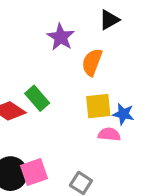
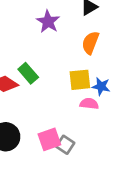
orange semicircle: (92, 62) -> (90, 43), moved
pink square: (34, 172) -> (49, 139), moved

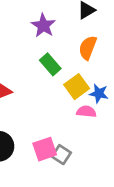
green rectangle: (28, 73) -> (50, 64), moved
yellow square: (80, 80) -> (77, 87), turned -30

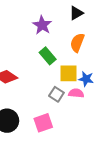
yellow square: (77, 87) -> (69, 73), turned 36
gray square: (61, 155) -> (56, 94), moved

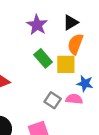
black triangle: (76, 13) -> (71, 22), moved
yellow square: (69, 73) -> (66, 64), moved

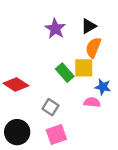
green rectangle: (43, 58) -> (65, 73), moved
gray square: (53, 100) -> (50, 107), moved

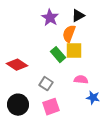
orange semicircle: (93, 48) -> (69, 34), moved
blue star: (103, 87) -> (93, 98), moved

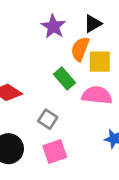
yellow square: (74, 51) -> (100, 62), moved
pink semicircle: (81, 80) -> (97, 95), moved, size x1.5

